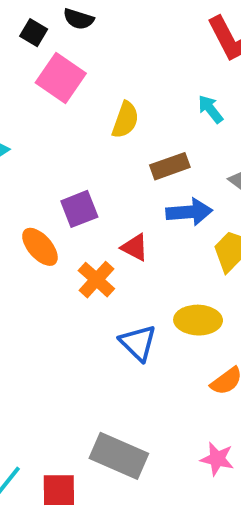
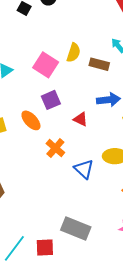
pink square: (61, 78) -> (46, 65), moved
brown rectangle: (170, 166) -> (99, 64), moved, turned 36
orange cross: (96, 280) -> (55, 148), moved

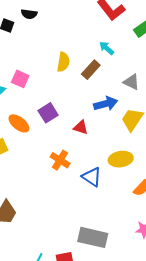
brown rectangle: (99, 64) -> (91, 70), turned -54
pink square: (46, 65) -> (20, 79), moved, size x0.7
orange ellipse: (31, 120) -> (19, 123), moved

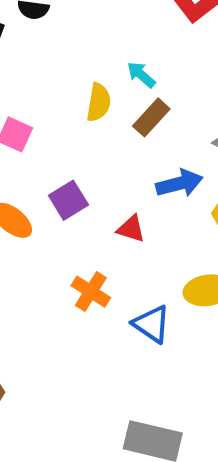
cyan arrow: (107, 48) -> (141, 75), moved

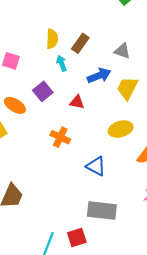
cyan arrow: (141, 75) -> (62, 63), moved, turned 35
blue triangle: (152, 324) -> (96, 166), moved

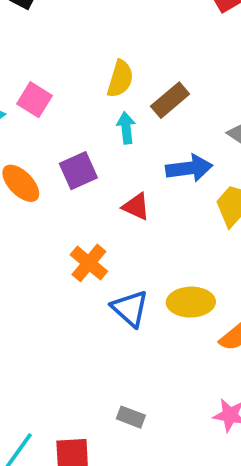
yellow ellipse: (121, 129) -> (191, 302), moved
blue triangle: (96, 166) -> (130, 308), moved
gray rectangle: (102, 210) -> (131, 417), size x0.5

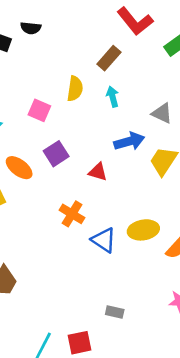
pink square: (34, 100) -> (39, 110), moved
brown rectangle: (170, 100) -> (109, 58), moved
cyan arrow: (126, 128) -> (113, 97), moved

